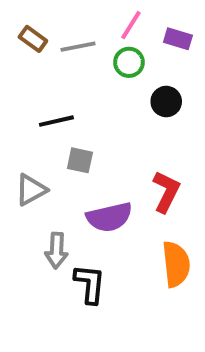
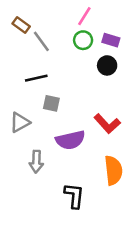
purple rectangle: (178, 39) -> (111, 40), moved
gray line: (78, 47) -> (41, 41), moved, turned 65
red L-shape: (166, 192) -> (107, 124), turned 112
black L-shape: (90, 284) -> (74, 196), moved

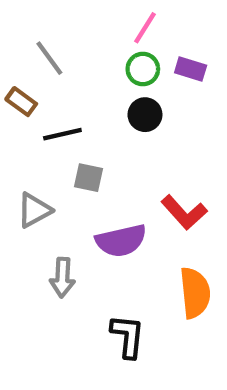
brown rectangle: (21, 25) -> (21, 102), moved
gray line: (41, 41) -> (49, 58), moved
black circle: (107, 65) -> (145, 115), moved

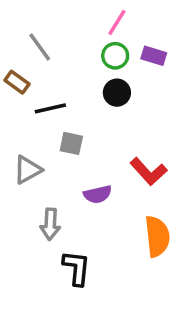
purple semicircle: (121, 241) -> (98, 194), size x0.7
black L-shape: (128, 336) -> (77, 268), moved

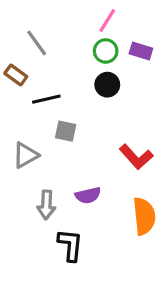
purple semicircle: (98, 194) -> (88, 195), moved

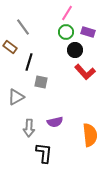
black circle: (107, 85) -> (75, 50), moved
black line: (46, 99) -> (29, 62), turned -60
red L-shape: (136, 157) -> (85, 72), moved

